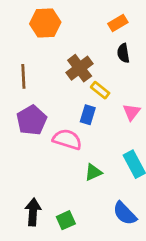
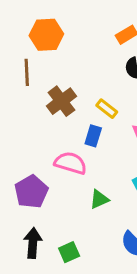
brown cross: (80, 68) -> (61, 101), moved
brown line: (23, 76) -> (27, 72), moved
purple pentagon: (32, 120) -> (31, 192), moved

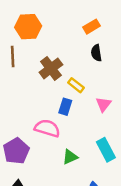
brown cross: (61, 101) -> (51, 68), moved

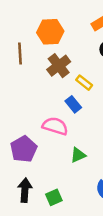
orange hexagon: (28, 27) -> (50, 32), moved
blue rectangle: (65, 107) -> (73, 104), turned -56

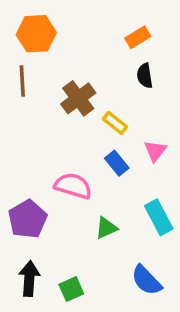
orange hexagon: (50, 32) -> (36, 34), moved
blue rectangle: (73, 104) -> (117, 163), moved

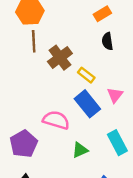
brown line: (22, 81) -> (34, 41), moved
blue rectangle: (117, 163) -> (87, 104), size x1.5

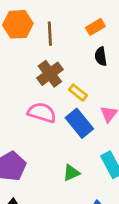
brown line: (34, 41) -> (50, 34), moved
pink semicircle: (56, 120) -> (42, 113), moved

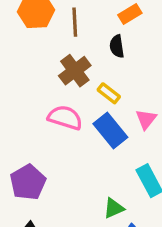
black semicircle: (101, 56) -> (117, 46), moved
green triangle: (71, 173) -> (114, 208), moved

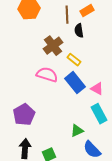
brown line: (75, 22) -> (67, 15), moved
pink triangle: (146, 119) -> (97, 89), moved, turned -40

